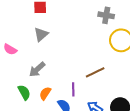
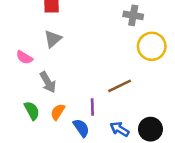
pink semicircle: (10, 49) -> (24, 57), moved
gray arrow: (37, 69) -> (48, 82), turned -78

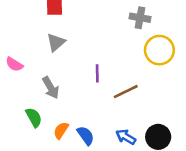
pink semicircle: (24, 57) -> (14, 64), moved
purple line: (92, 107) -> (97, 73), moved
orange semicircle: (58, 112) -> (61, 130), moved

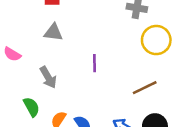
gray triangle: (56, 42) -> (53, 32), turned 48
brown line: (126, 92) -> (145, 88), moved

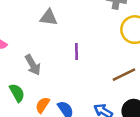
gray triangle: (53, 32) -> (49, 17), moved

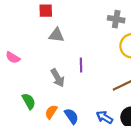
gray arrow: (33, 65) -> (58, 78), moved

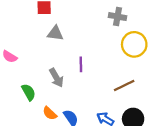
green semicircle: (29, 101) -> (29, 92), moved
orange semicircle: (51, 112) -> (50, 113), turned -80

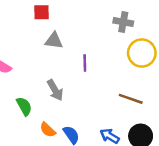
purple line: (81, 64) -> (85, 63), moved
brown line: (124, 86) -> (131, 99), turned 45

